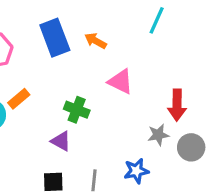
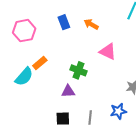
blue rectangle: (55, 38) -> (64, 22), size x0.6
purple triangle: (61, 141) -> (68, 91), turned -32

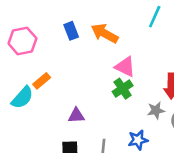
orange arrow: (91, 24) -> (105, 33), size x1.5
green cross: (79, 70) -> (123, 89), moved, turned 35

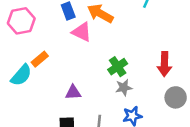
pink triangle: (125, 67) -> (82, 32), moved
gray star: (156, 110) -> (124, 88), moved

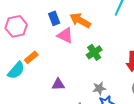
green cross: (118, 67) -> (94, 52), moved
gray star: (124, 88) -> (99, 88), moved

